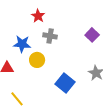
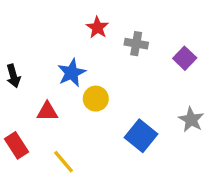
gray cross: (50, 36) -> (136, 44), moved
blue star: (22, 44) -> (72, 73), turned -30

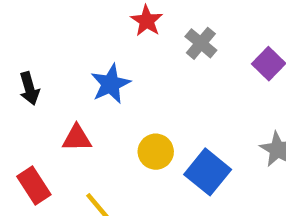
gray cross: (136, 44) -> (201, 43), turned 30
yellow circle: (96, 99) -> (156, 152), moved

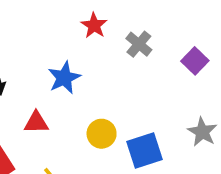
blue square: (208, 172) -> (144, 150), turned 33

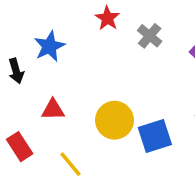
blue star: (64, 78) -> (49, 46), moved
yellow circle: (102, 134) -> (114, 120), size x1.4

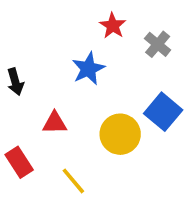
blue star: (49, 46) -> (88, 69), moved
blue square: (155, 136) -> (163, 112), moved, turned -32

